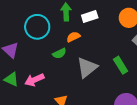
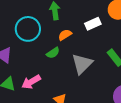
white rectangle: (90, 17) -> (93, 24), moved

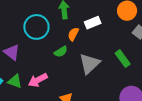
white rectangle: (93, 24) -> (93, 23), moved
orange semicircle: (65, 35) -> (73, 34), turned -32

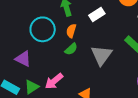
orange semicircle: (73, 34) -> (71, 31), moved
green triangle: (15, 81) -> (32, 87), turned -42

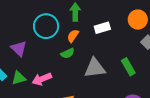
gray triangle: (101, 55) -> (95, 68), turned 30

